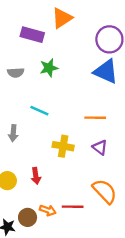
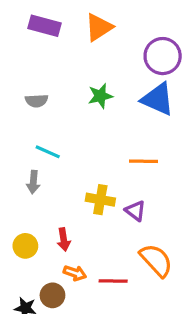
purple rectangle: (32, 35) -> (45, 26), moved
green star: (49, 68) -> (100, 96), moved
cyan line: (39, 111) -> (48, 152), moved
purple triangle: (100, 147) -> (135, 211), moved
orange arrow: (48, 210) -> (75, 273), moved

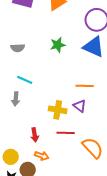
purple triangle: (135, 211) -> (80, 106), moved
yellow circle: (25, 246) -> (11, 157), moved
red line: (113, 281) -> (66, 133), moved

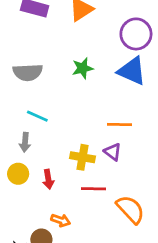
gray semicircle: (18, 48) -> (28, 72), size x1.5
red arrow: (35, 135) -> (48, 179), moved
yellow circle: (11, 157) -> (18, 174), moved

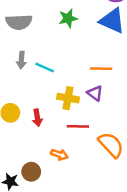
cyan line: (37, 116) -> (45, 67), moved
gray arrow: (25, 142) -> (21, 60), moved
orange arrow: (61, 220) -> (59, 155), moved

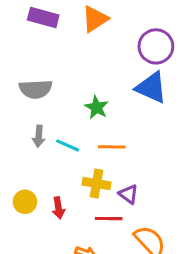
green star: (68, 18) -> (97, 107), moved, turned -30
orange line: (101, 69) -> (112, 147), moved
purple triangle: (95, 93) -> (129, 194), moved

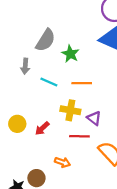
gray semicircle: (36, 89) -> (46, 40), moved, turned -55
gray arrow: (39, 136) -> (25, 66), moved
red arrow: (58, 208) -> (42, 128), turned 56

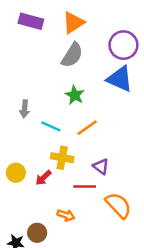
gray semicircle: (46, 40) -> (72, 55), moved
orange line: (82, 83) -> (87, 128), turned -36
yellow cross: (70, 110) -> (62, 158), moved

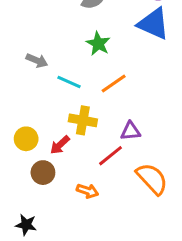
gray arrow: (25, 109) -> (37, 61), turned -72
purple triangle: (101, 166) -> (130, 131), turned -42
red line: (85, 186) -> (111, 156), turned -40
brown circle: (37, 233) -> (43, 173), moved

